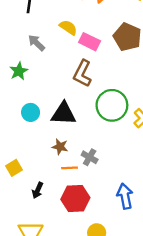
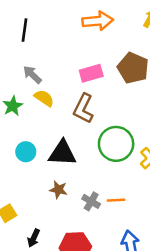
yellow semicircle: (68, 27) -> (44, 98), moved
pink rectangle: (90, 42) -> (91, 73), turned -42
orange line: (69, 168) -> (116, 200), moved

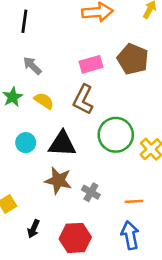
yellow semicircle: (44, 98) -> (44, 101), moved
brown star: (58, 190) -> (58, 180), size x1.5
orange line: (116, 200) -> (134, 201), moved

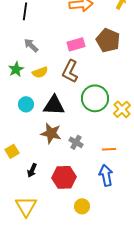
yellow semicircle: (44, 101) -> (40, 72), turned 126

